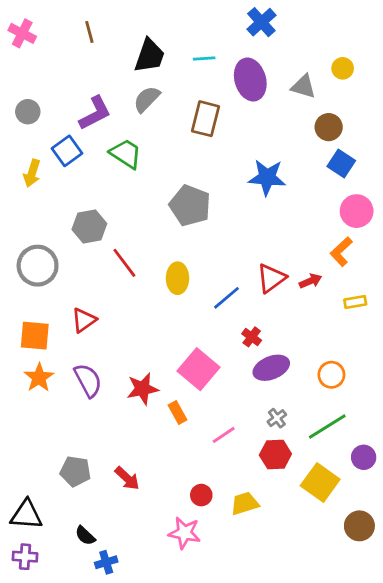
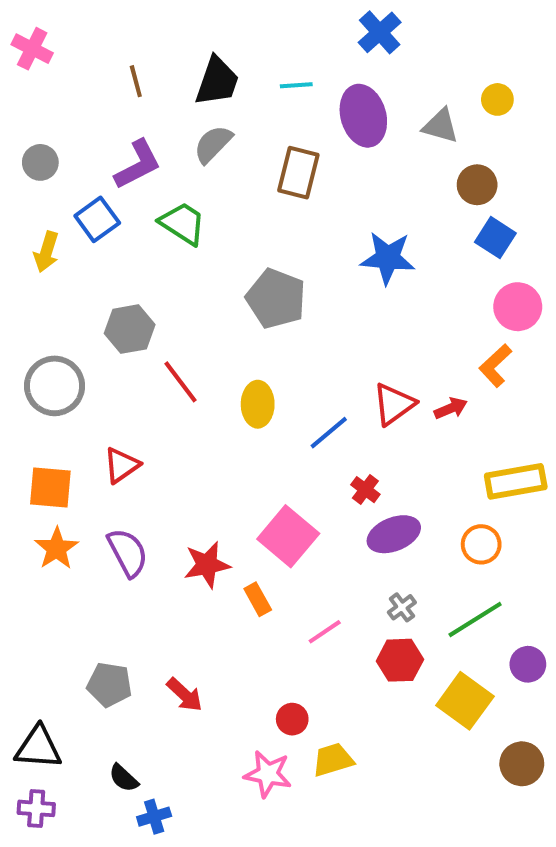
brown line: (89, 32) -> (136, 81), moved
yellow rectangle: (355, 302) -> (516, 481), moved, size x1.8
yellow trapezoid: (245, 503) -> (333, 760), moved

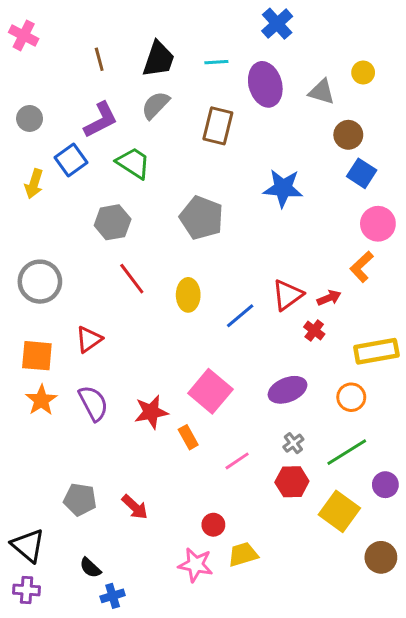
gray hexagon: (130, 329) -> (113, 222), moved
red cross: (365, 490) -> (314, 330), moved
black triangle: (38, 748) -> (28, 545), turned 36

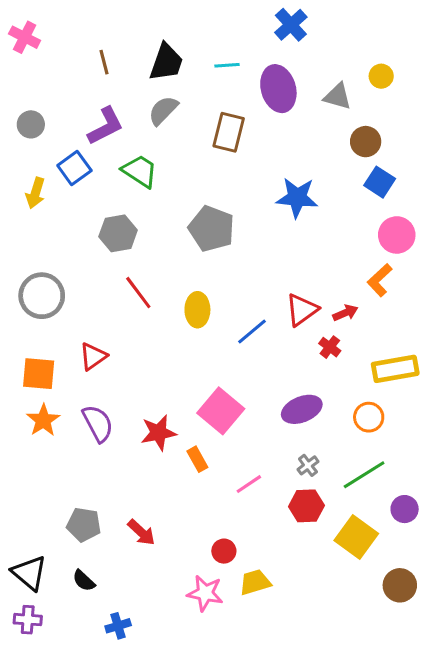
black semicircle: (90, 568) -> (84, 581), moved

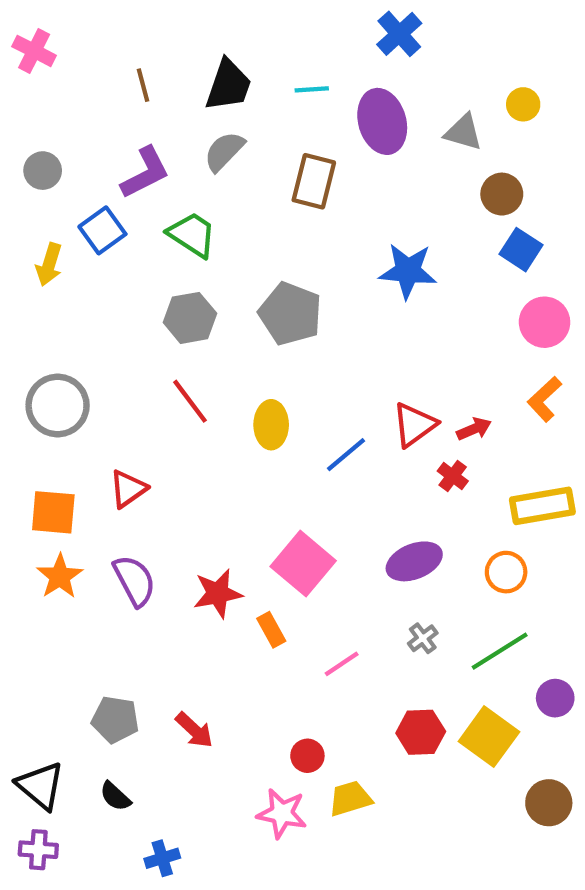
gray hexagon: (118, 233) -> (190, 318), moved
orange L-shape: (380, 280) -> (545, 399), moved
red hexagon: (306, 506) -> (421, 732), moved

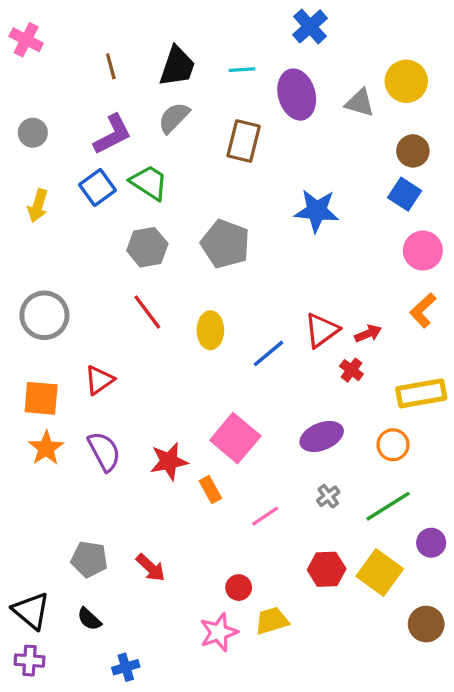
yellow circle: (523, 104) -> (406, 81), size x1.6
brown circle: (502, 194) -> (413, 151), moved
blue square: (102, 230) -> (98, 187), moved
pink star: (282, 813) -> (219, 632), turned -30

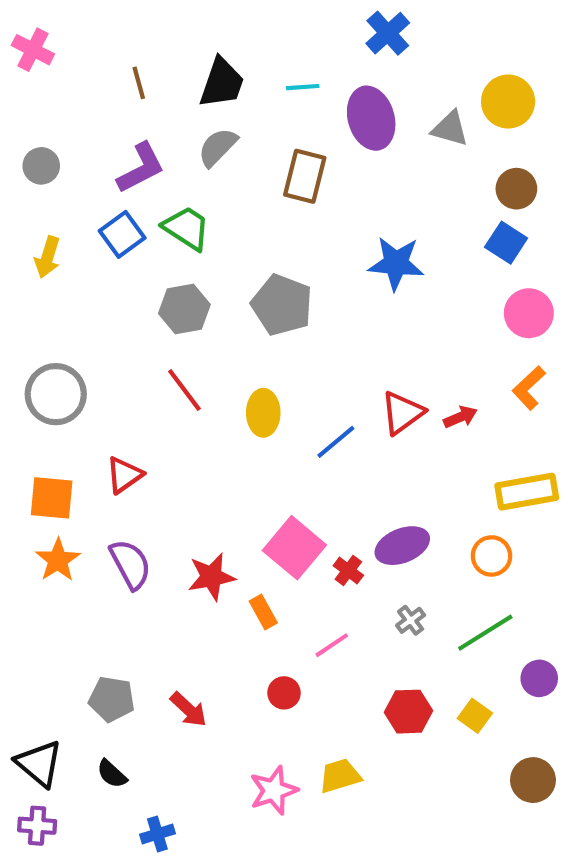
red cross: (351, 370) -> (348, 570), moved
yellow square: (380, 573) -> (475, 716), size x0.6
red circle: (239, 588) -> (284, 693), moved

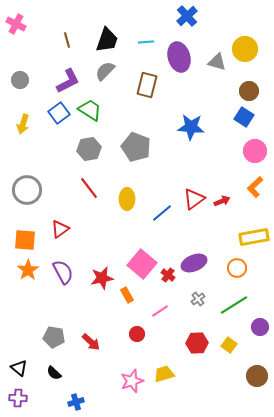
black triangle: (39, 763) -> (19, 368), size x0.7

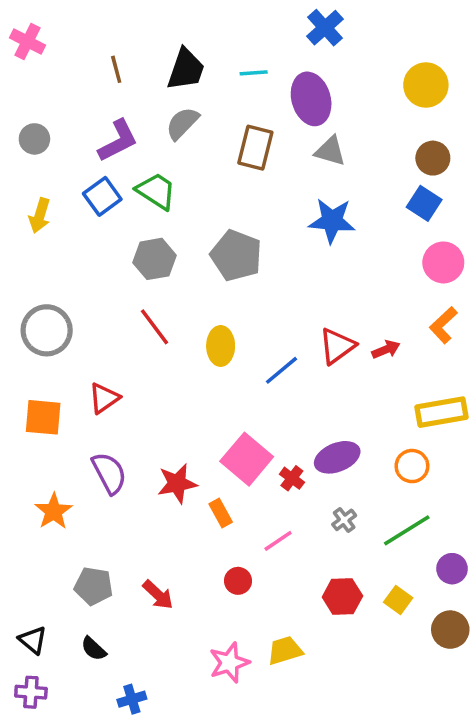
gray triangle: (217, 62) -> (330, 151), moved
orange star: (28, 270) -> (54, 511), moved
brown circle: (257, 376) -> (450, 630), moved

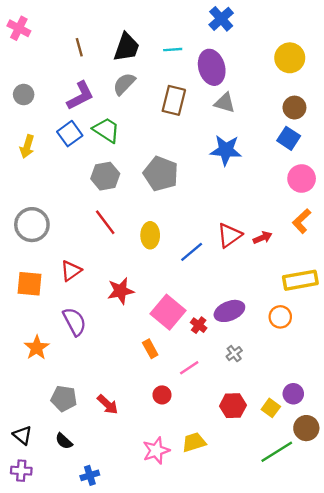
red star: (177, 483) -> (121, 291), moved
green line: (407, 530) -> (277, 452), moved
purple circle: (452, 569) -> (293, 394), moved

